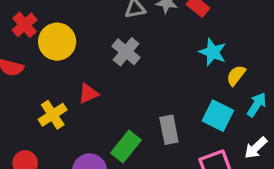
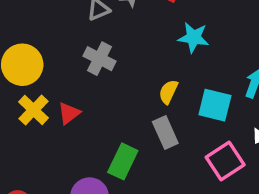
yellow semicircle: (236, 75) -> (168, 92), moved
yellow cross: (53, 115) -> (34, 110), moved

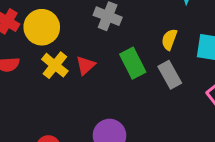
green rectangle: (123, 161) -> (133, 63), moved, turned -48

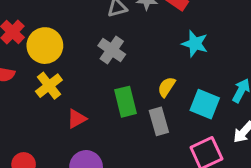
red triangle: (86, 65) -> (77, 119), moved

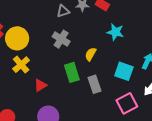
yellow semicircle: (167, 87) -> (91, 54), moved

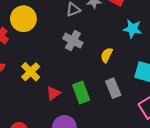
yellow circle: (17, 38) -> (23, 19), moved
green rectangle: (72, 72) -> (81, 92), moved

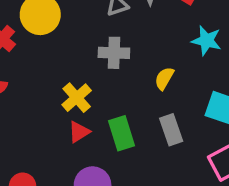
gray cross: (73, 41) -> (114, 53), turned -30
yellow cross: (31, 72) -> (77, 98), moved

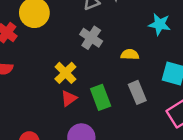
gray cross: (114, 53) -> (91, 38), turned 35
yellow semicircle: (164, 78) -> (130, 54), turned 66

